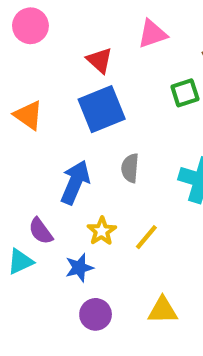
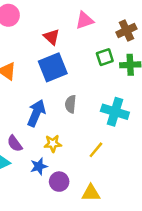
yellow star: (102, 231) -> (53, 144), turned 30
yellow line: (146, 237) -> (96, 150), moved
purple circle: (96, 314) -> (59, 182), moved

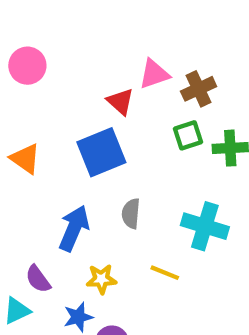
brown cross: (126, 30) -> (199, 89), moved
red triangle: (51, 37) -> (120, 102), moved
yellow line: (96, 150) -> (165, 273), moved, turned 72

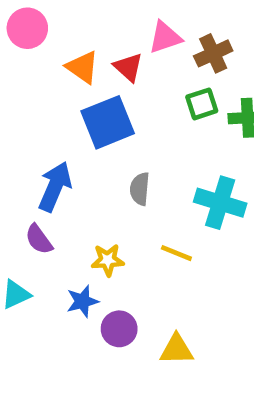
orange triangle: (25, 159) -> (82, 67), moved
blue arrow: (74, 228) -> (55, 187), moved
purple semicircle: (38, 279) -> (39, 239), moved

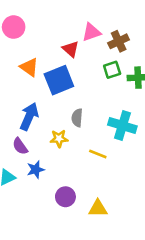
orange triangle: (82, 67) -> (29, 67), moved
yellow star: (108, 260) -> (59, 138), moved
blue star: (82, 301) -> (36, 170), moved

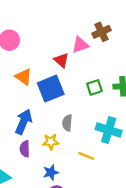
brown cross: (119, 41) -> (102, 32), moved
green square: (112, 70) -> (94, 87), moved
purple semicircle: (20, 146) -> (25, 149), moved, turned 35
blue star: (36, 170) -> (51, 172), moved

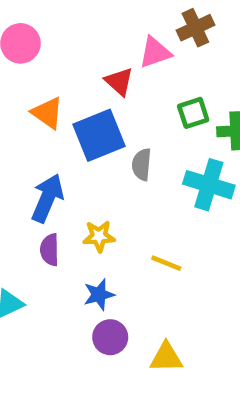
green square: (94, 87) -> (193, 113), moved
gray semicircle: (67, 123) -> (142, 164), moved
cyan cross: (109, 130) -> (209, 185), moved

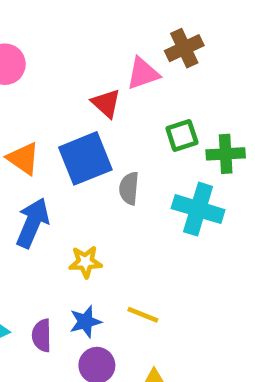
orange triangle: (47, 113) -> (23, 158), moved
purple semicircle: (50, 250) -> (42, 335), moved
yellow line: (166, 263) -> (143, 315), moved

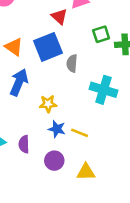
cyan cross: (198, 209) -> (104, 90), moved
blue star: (85, 322) -> (57, 129), moved, turned 30

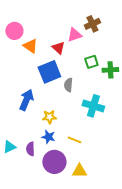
orange triangle: (14, 47) -> (30, 46), moved
blue star: (57, 129) -> (48, 137), moved
purple circle: (54, 161) -> (54, 162), size x1.5

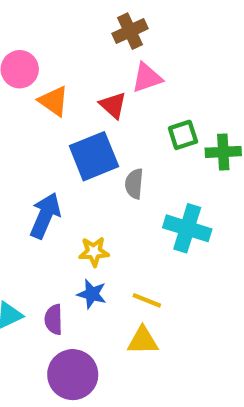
brown cross: (92, 24) -> (130, 31), moved
purple circle: (54, 162) -> (73, 375), moved
yellow triangle: (79, 171) -> (143, 341), moved

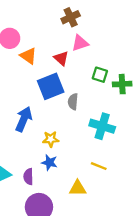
green square: (183, 135) -> (100, 75), turned 35
yellow line: (147, 300) -> (99, 166), moved

